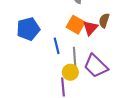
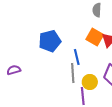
gray line: (75, 57) -> (73, 73), moved

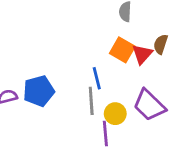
blue pentagon: (50, 41) -> (39, 91), moved

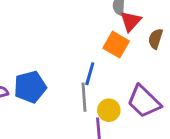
red triangle: (142, 54) -> (131, 21), moved
blue line: (97, 78) -> (90, 74), turned 30

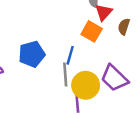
blue pentagon: (30, 87) -> (32, 54), moved
yellow circle: (109, 110) -> (86, 85), size x1.5

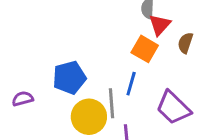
blue line: (70, 55) -> (131, 84), moved
yellow circle: (86, 85) -> (89, 117), moved

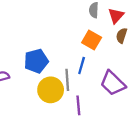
red triangle: (160, 25) -> (116, 16), moved

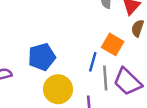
orange square: (92, 40) -> (113, 44), moved
gray line: (67, 80) -> (105, 78), moved

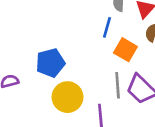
blue line: (93, 62) -> (107, 27), moved

